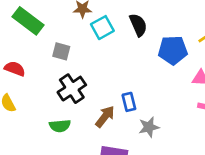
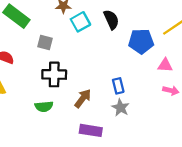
black cross: (72, 89) -> (54, 74), turned 35
blue rectangle: (129, 102) -> (118, 86), moved
gray star: (149, 127) -> (120, 108), turned -30

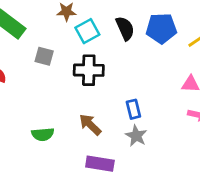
blue pentagon: (141, 41) -> (161, 28), moved
black cross: (54, 74) -> (89, 70), moved
brown arrow: (83, 98) -> (90, 125), turned -84

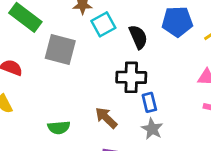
black semicircle: (125, 28) -> (138, 37), moved
gray square: (44, 56) -> (60, 49), size x1.6
black cross: (89, 70) -> (131, 77), moved

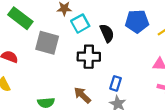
black cross: (131, 77) -> (89, 57), moved
blue rectangle: (149, 102) -> (116, 83), turned 32

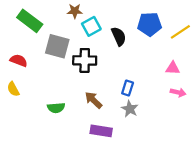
black cross: (89, 57) -> (85, 60), moved

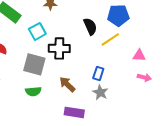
cyan square: (91, 26) -> (37, 31), moved
yellow line: (180, 32) -> (110, 39), moved
gray square: (57, 46) -> (34, 64), moved

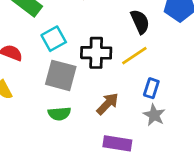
cyan square: (37, 31) -> (54, 39), moved
yellow line: (110, 39) -> (134, 56), moved
brown arrow: (67, 84) -> (107, 104), turned 90

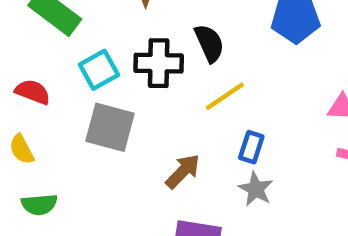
black semicircle: (140, 22) -> (209, 43), moved
black cross: (96, 53) -> (159, 63), moved
green semicircle: (59, 114) -> (39, 205), moved

